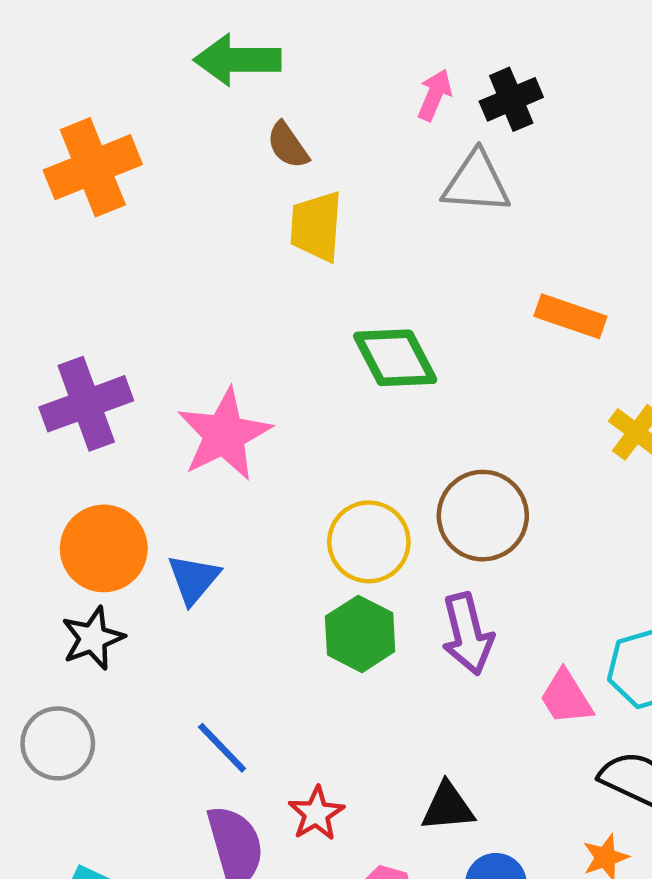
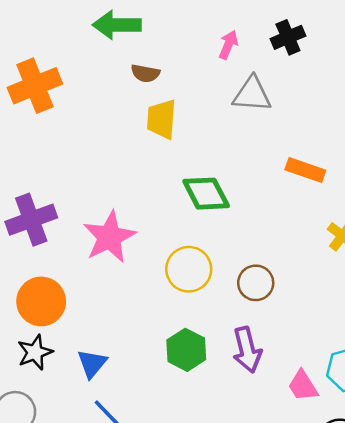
black cross: (511, 99) -> (288, 37), moved
brown semicircle: (288, 145) -> (145, 73), turned -44
brown circle: (483, 516) -> (256, 283), size x0.7
yellow circle: (369, 542) -> (189, 269), moved
blue triangle: (194, 579) -> (92, 363), moved

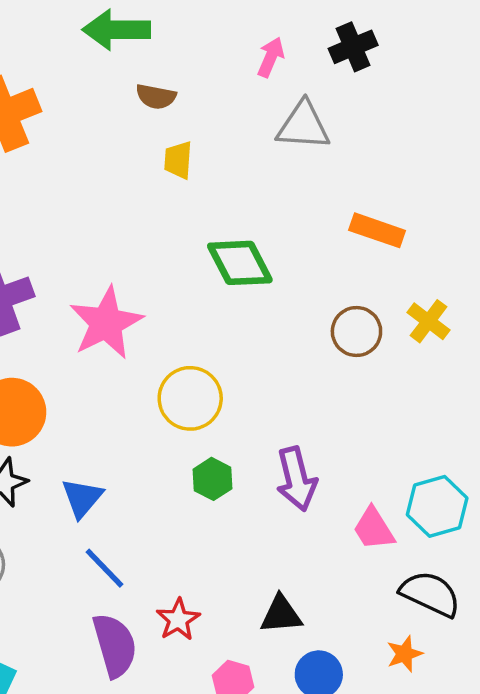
yellow trapezoid: (161, 119) -> (178, 160), size x0.7
yellow circle: (189, 269) -> (190, 398), moved
brown circle: (256, 283) -> (356, 331), moved
green hexagon: (186, 350) -> (212, 479), size x0.7

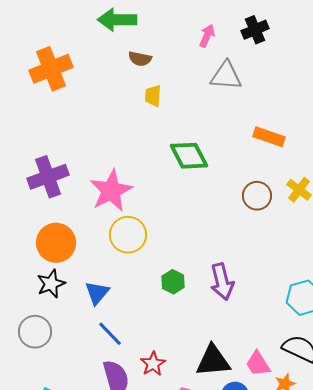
yellow circle: (190, 398) -> (128, 235), moved
pink trapezoid: (374, 529) -> (258, 364), moved
black triangle: (281, 614) -> (213, 361), size x1.4

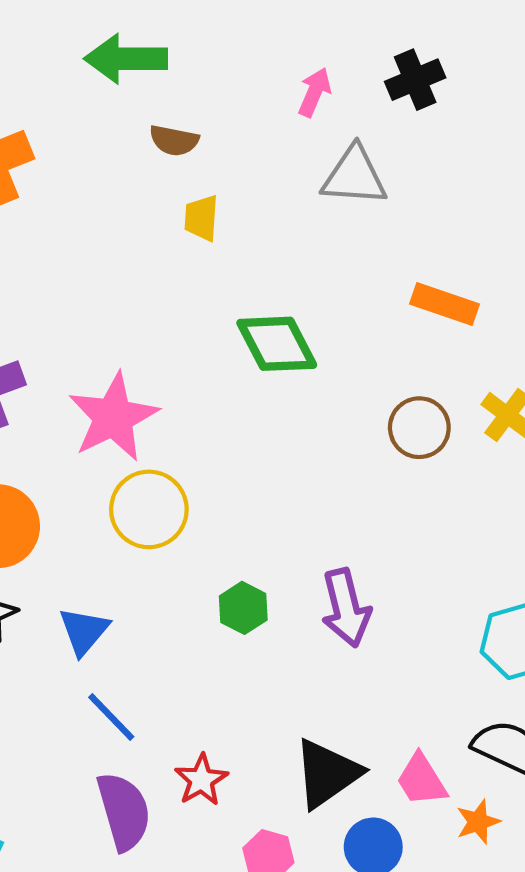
black triangle: (213, 361) -> (327, 774), turned -30

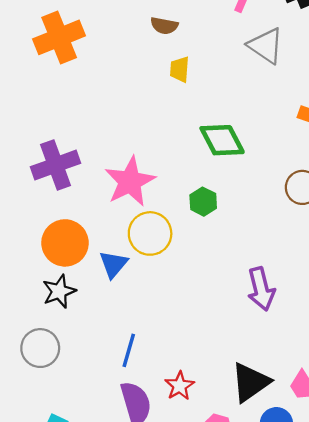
gray triangle: (354, 176) -> (266, 46), turned 30
green hexagon: (243, 608) -> (203, 202), moved
blue triangle: (84, 631) -> (113, 264), moved
blue line: (111, 717) -> (129, 350), turned 60

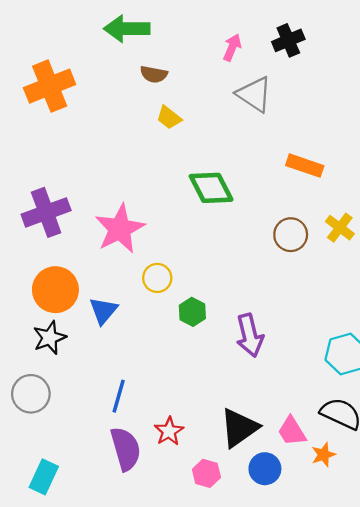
yellow trapezoid: (180, 69) -> (169, 118), turned -56
green hexagon: (203, 202) -> (192, 312), moved
yellow circle: (150, 233) -> (157, 278), moved, size x0.7

